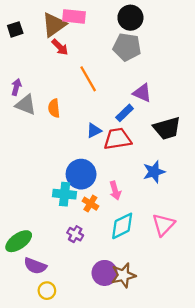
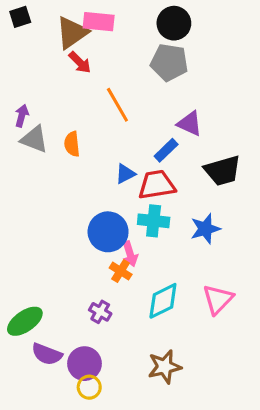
black square: (15, 29) -> (20, 17), moved
pink arrow: (115, 191) -> (130, 254), moved
cyan cross: (65, 194) -> (154, 221), moved
purple circle: (105, 273) -> (85, 364), moved
yellow circle: (47, 291) -> (89, 387), moved

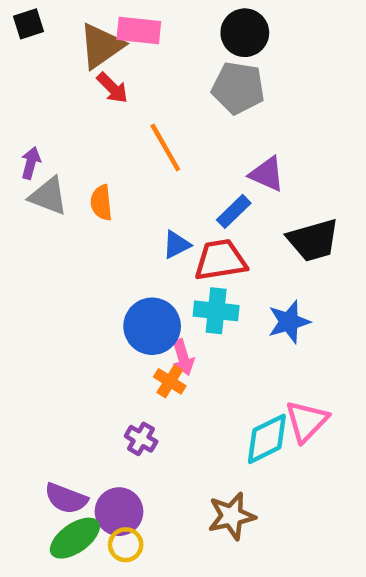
cyan diamond: (163, 301) -> (267, 439), moved
green ellipse: (25, 321) -> (75, 538), moved

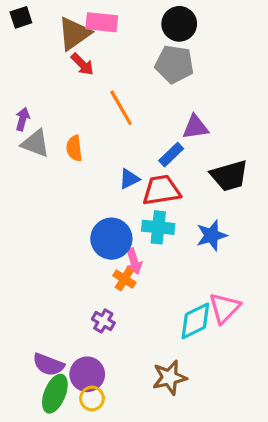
purple triangle: (267, 174) -> (195, 127), turned -32
green ellipse: (75, 538) -> (55, 394), turned -33

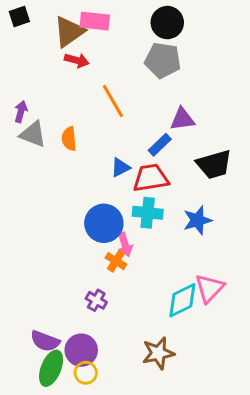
red arrow: (82, 64) -> (77, 60), turned -30

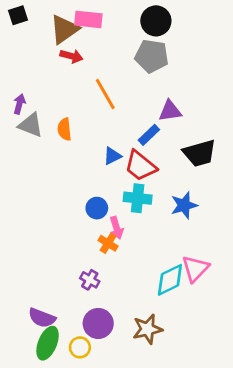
red trapezoid: (151, 178) -> (140, 166), turned -132
blue circle: (104, 223) -> (97, 208), size x0.6
purple circle: (81, 350) -> (98, 323), moved

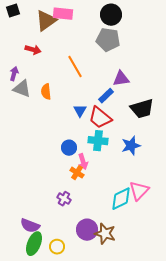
red arrow: (71, 56) -> (33, 50), moved
blue triangle: (112, 156) -> (80, 111), turned -32
purple circle: (98, 323) -> (87, 230), moved
brown star: (147, 329) -> (105, 234), turned 30

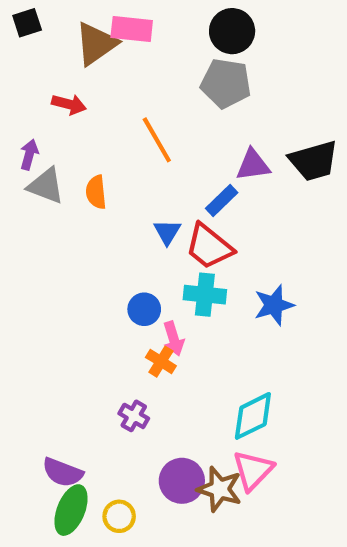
black trapezoid: (142, 109) -> (314, 161), moved
pink triangle: (139, 191) -> (253, 470), moved

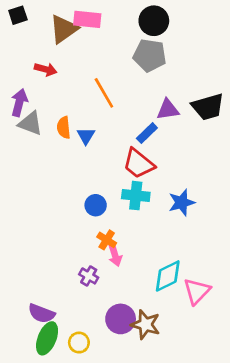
purple arrow: (29, 154) -> (19, 103), size x1.4
blue triangle: (167, 232) -> (86, 136), moved
pink arrow: (174, 339) -> (115, 255), moved
pink triangle: (253, 470) -> (197, 291), moved

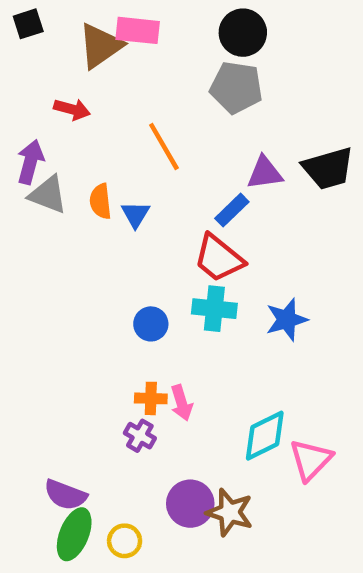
orange cross: (107, 240) -> (151, 398), moved, turned -30

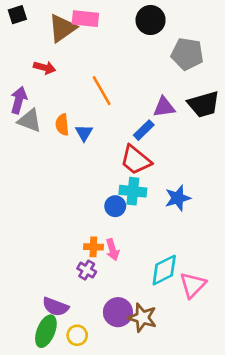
gray pentagon: (236, 87) -> (187, 54), moved
blue circle: (151, 324) -> (115, 206), moved
purple semicircle: (65, 495) -> (55, 307), moved

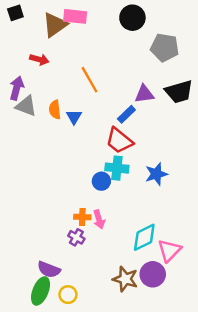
purple circle: (118, 312) -> (153, 274), moved

